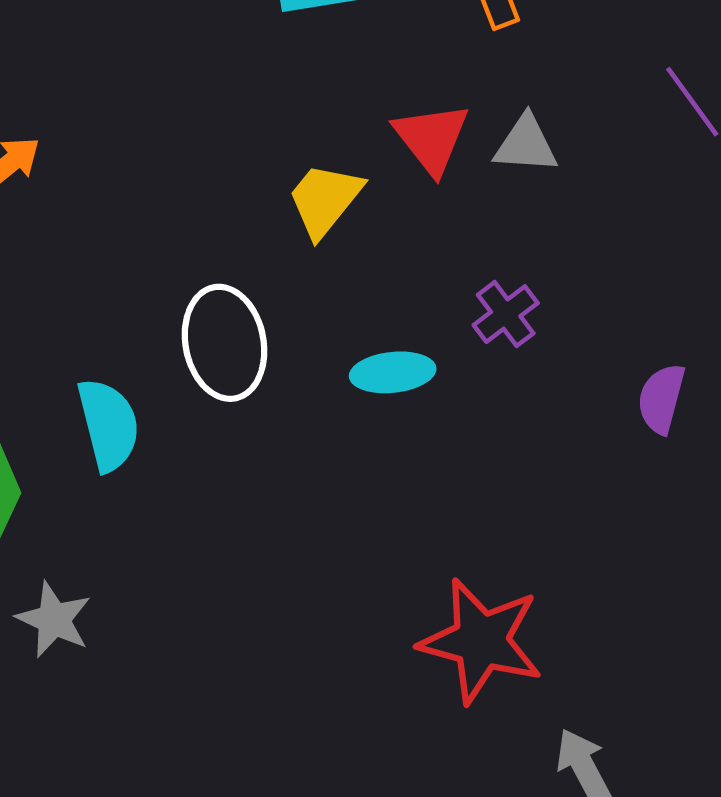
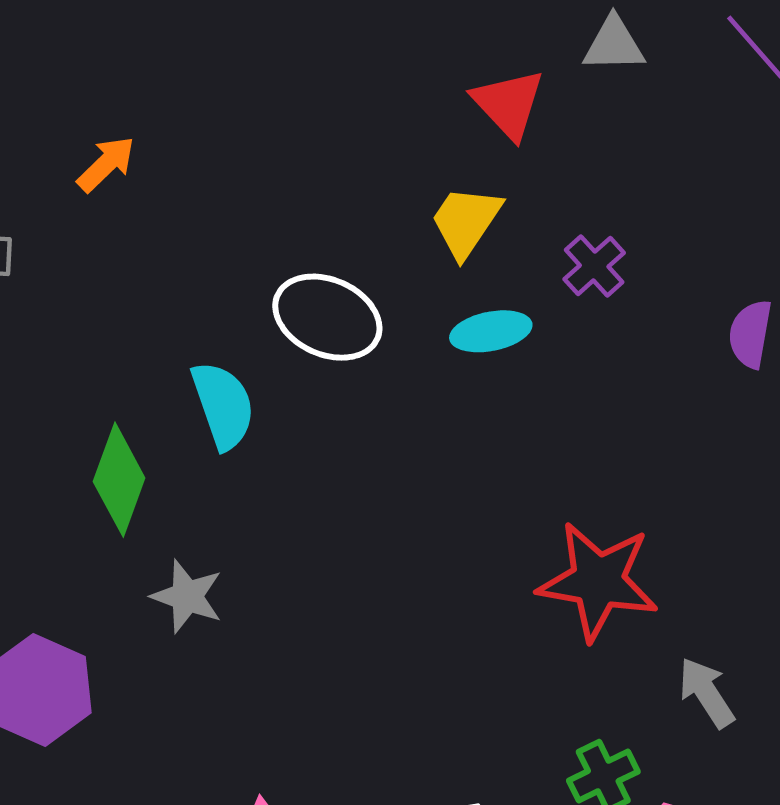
gray triangle: (526, 144) -> (614, 44), moved
yellow trapezoid: (325, 200) -> (466, 221), moved
white ellipse: (225, 343) -> (327, 317), turned -50

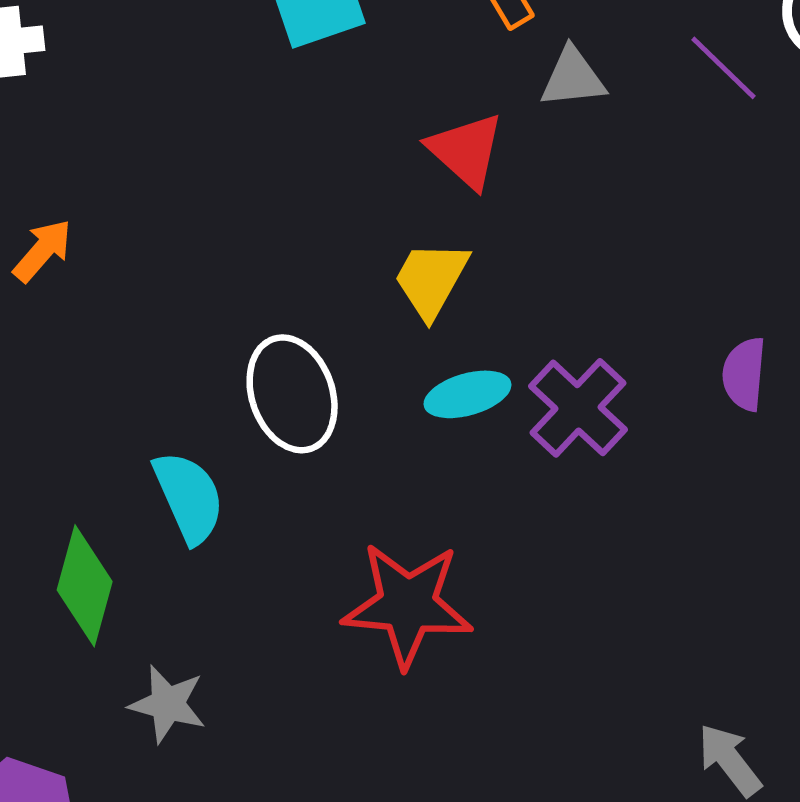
purple cross: (594, 266) -> (578, 408), moved, size x1.5
white ellipse: (327, 317) -> (292, 394), turned 52
red star: (598, 581) -> (408, 605), moved

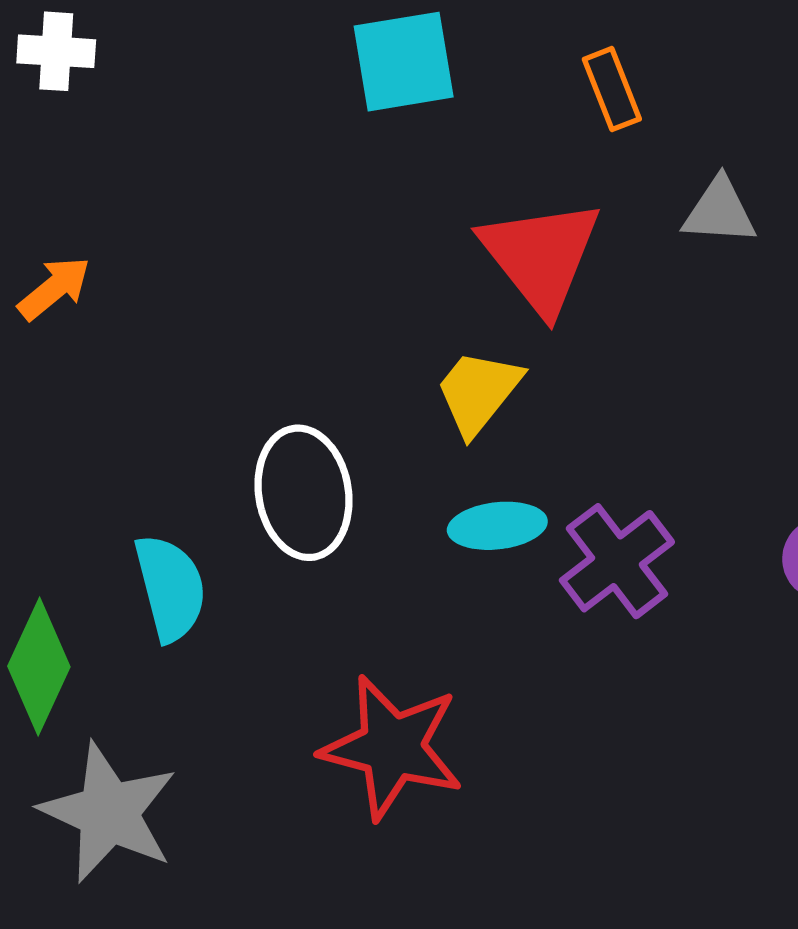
gray triangle: (573, 78) -> (719, 211), moved
red triangle: (466, 150) -> (541, 256), size x1.4
gray star: (168, 704) -> (109, 813), size x1.6

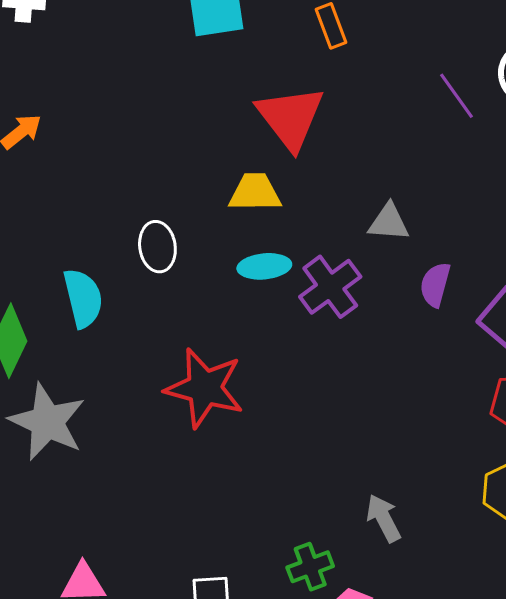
gray triangle: (719, 211) -> (389, 222), moved
yellow trapezoid: (478, 392) -> (255, 192), turned 50
white ellipse: (304, 493) -> (157, 247), size x0.7

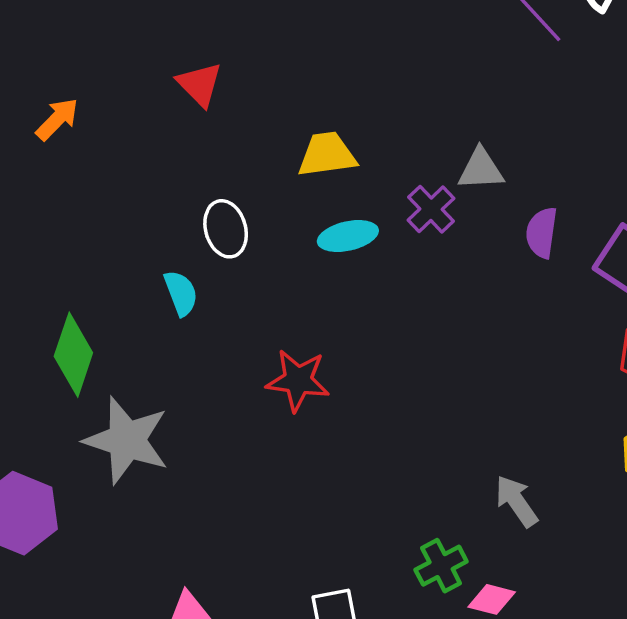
red triangle: (290, 118) -> (200, 84), moved, size x0.6
purple cross: (330, 287) -> (431, 209), moved, size x0.7
cyan semicircle: (83, 298) -> (181, 293), moved, size x0.7
red star: (204, 388) -> (298, 380), size x0.7

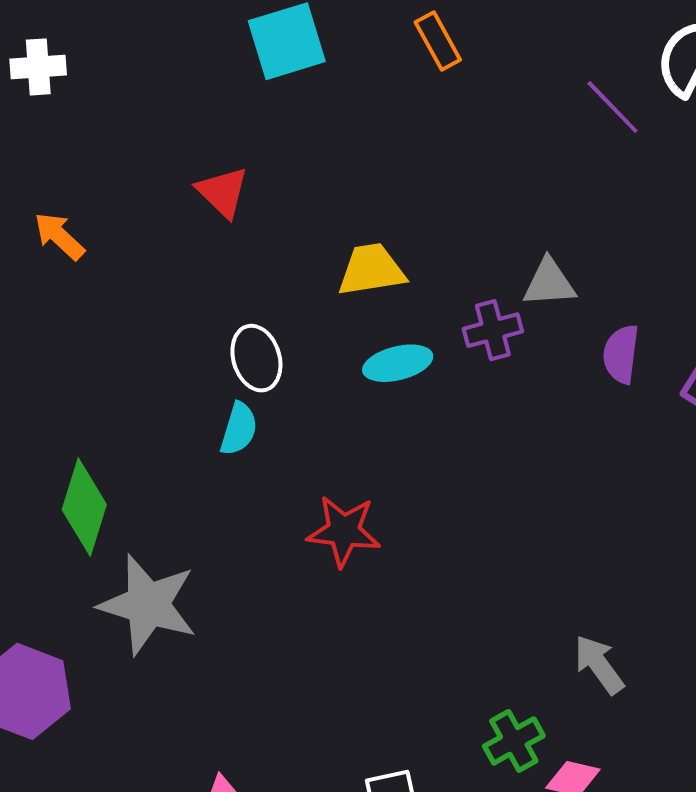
orange arrow: (57, 119) -> (59, 236), turned -90
purple cross: (431, 209) -> (493, 330), turned 30
cyan semicircle: (181, 293) -> (239, 429), moved, turned 39

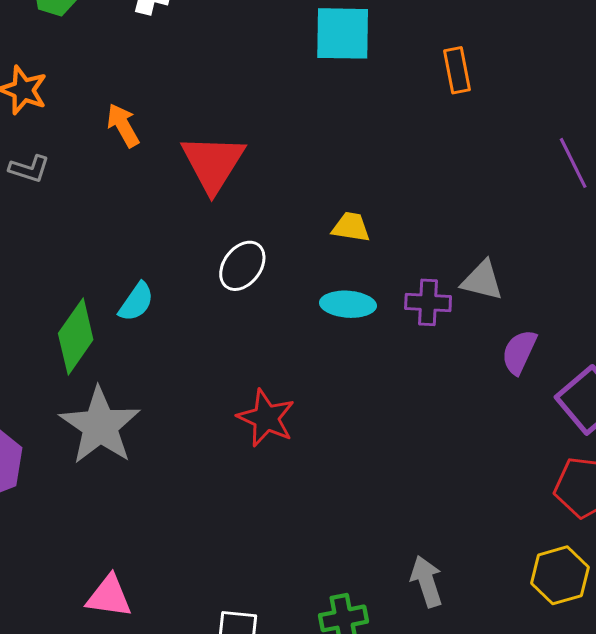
red triangle: (223, 192) -> (213, 163), moved, size x1.5
yellow trapezoid: (371, 270) -> (351, 227), size x0.7
white ellipse: (256, 358) -> (242, 266), turned 36
cyan semicircle: (239, 429) -> (136, 302), moved

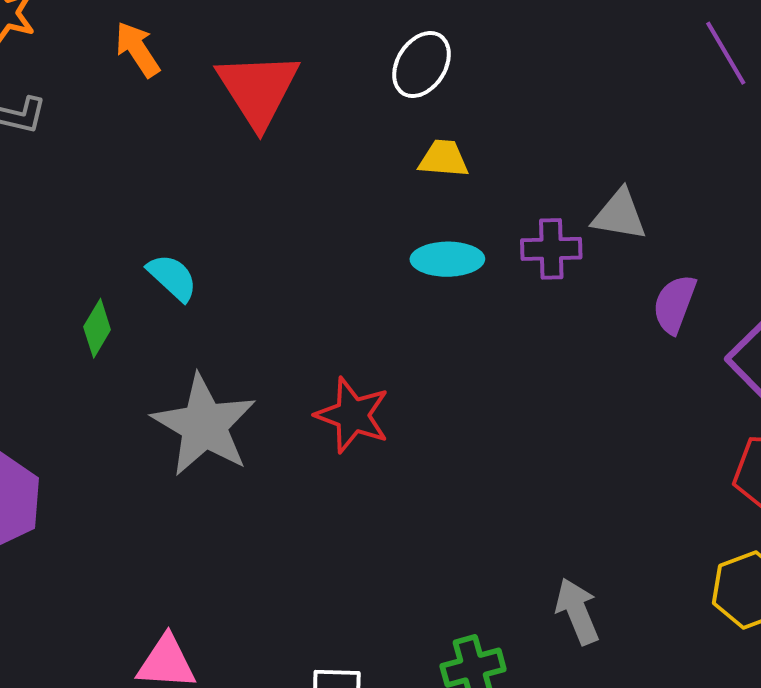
white ellipse: (242, 266) -> (421, 65), moved
cyan semicircle: (136, 302) -> (172, 277), turned -78
green diamond: (76, 336) -> (97, 328), size x0.6
gray star: (100, 426) -> (204, 425), moved

